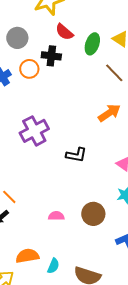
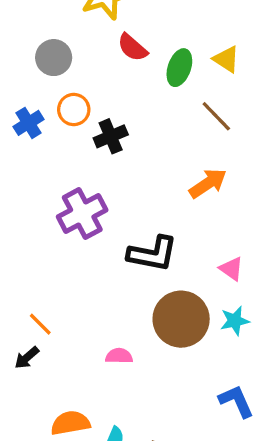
black cross: (51, 56) -> (111, 136), moved, turned -30
black L-shape: (76, 155) -> (153, 254), size x1.4
brown circle: (93, 214) -> (181, 319), moved, size x1.4

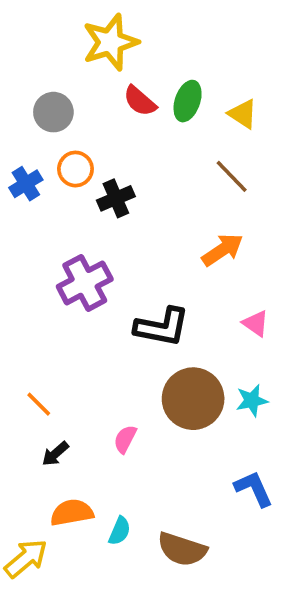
green ellipse: (179, 68) -> (188, 101), moved
pink triangle: (231, 269) -> (256, 323), moved
pink semicircle: (119, 356) -> (125, 439), turned -64
black arrow: (27, 358) -> (55, 454), moved

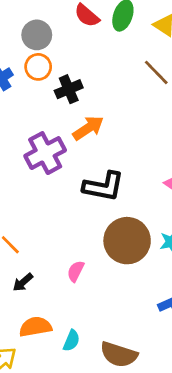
gray circle: (53, 112) -> (37, 35), moved
orange arrow: (222, 250) -> (88, 128), moved

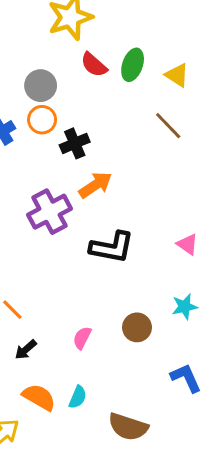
brown circle: (127, 241) -> (137, 327), moved, size x0.6
orange semicircle: (35, 327) -> (39, 397), turned 40
cyan semicircle: (71, 341) -> (78, 397), moved

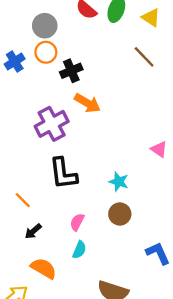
orange arrow: (95, 185) -> (87, 103), turned 64
black L-shape: (112, 247) -> (63, 174), moved, turned 72
cyan star: (184, 307) -> (119, 182), moved, turned 30
cyan semicircle: (78, 397) -> (79, 250), moved

